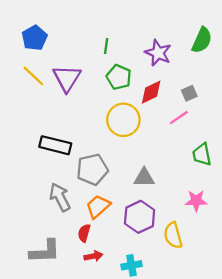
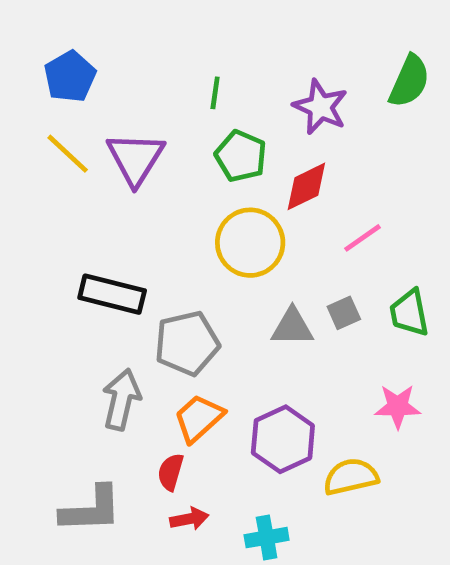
gray square: (189, 93) -> (344, 313), moved
gray triangle: (144, 178) -> (292, 327), moved
gray arrow: (60, 197) -> (121, 399), turned 40
yellow semicircle: (173, 235) -> (351, 477), turned 92

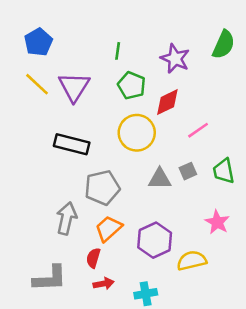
black rectangle: (112, 294) -> (72, 144), moved
pink star: (398, 406) -> (217, 222), turned 30

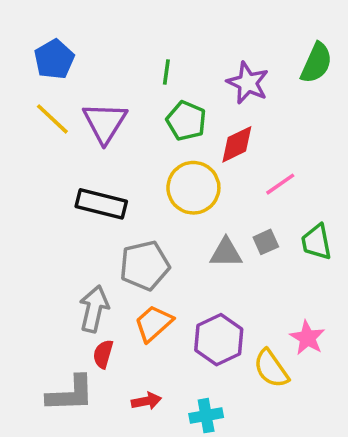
pink star: (217, 222) -> (307, 338), moved
red semicircle: (93, 258) -> (103, 354), moved
yellow semicircle: (192, 261) -> (271, 369), turned -112

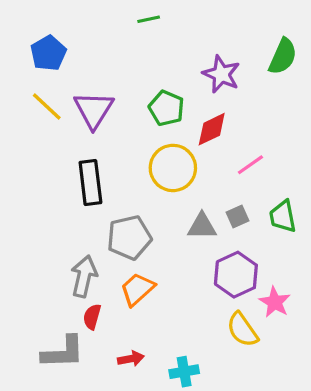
green line: (166, 72) -> (149, 19), moved, turned 70
black rectangle: (101, 204) -> (90, 183), turned 69
purple hexagon: (219, 340) -> (236, 275), moved

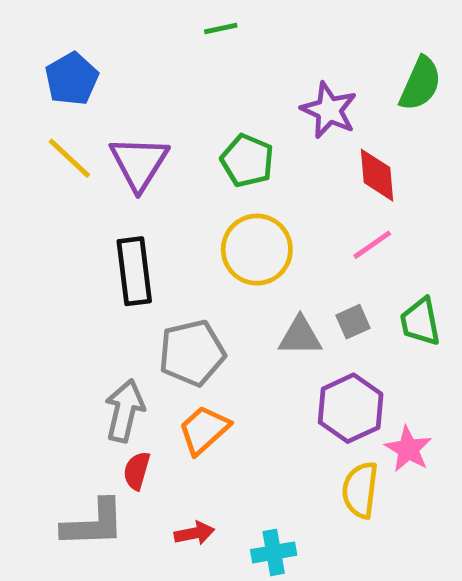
red diamond: (212, 129) -> (377, 175), moved, turned -69
yellow semicircle: (242, 330) -> (360, 490), turned 42

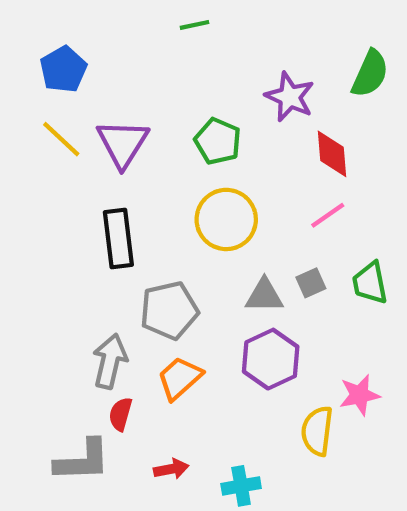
purple hexagon: (351, 408) -> (271, 359), moved
pink star: (408, 449) -> (359, 395), turned 30

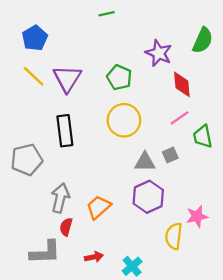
green trapezoid: (370, 283) -> (203, 136), moved
gray pentagon: (169, 310) -> (27, 160), moved
cyan cross: (241, 486) -> (132, 266), turned -30

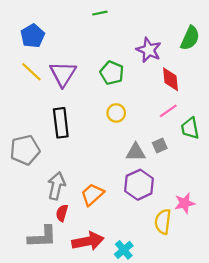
yellow circle: (124, 120) -> (116, 113), size x0.6
red arrow: (94, 257) -> (88, 241), size x1.8

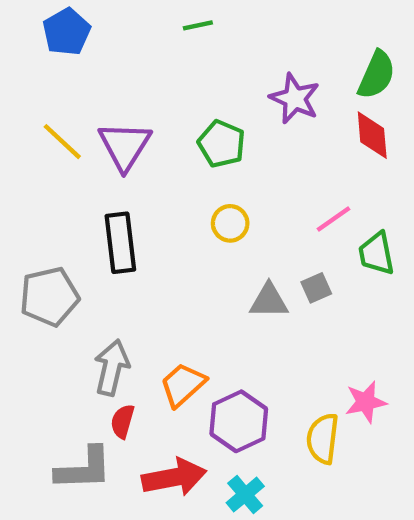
blue pentagon: (33, 36) -> (67, 32), moved
red diamond: (171, 79) -> (372, 135), moved
purple hexagon: (139, 185) -> (239, 421), moved

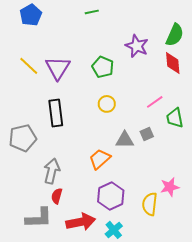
orange trapezoid: (183, 385) -> (100, 159), moved

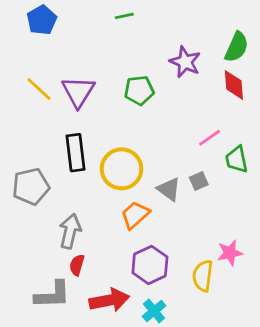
green pentagon: (103, 67) -> (139, 90), turned -30
yellow circle: (107, 104) -> (122, 169), moved, size x1.8
gray triangle: (125, 140) -> (169, 189), turned 36

